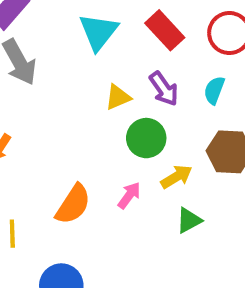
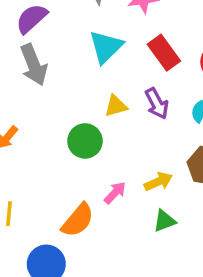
green circle: (146, 138) -> (85, 141), moved
orange semicircle: (73, 204) -> (78, 220), moved

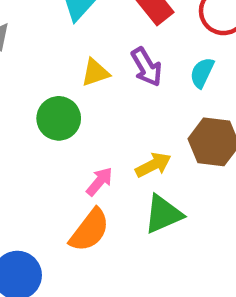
orange semicircle: (78, 220) -> (89, 230), moved
green triangle: (164, 221) -> (163, 214), size x1.4

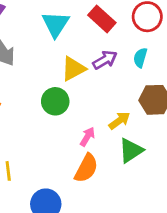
purple arrow: (147, 67) -> (105, 60), turned -80
yellow triangle: (95, 73) -> (73, 69), size x1.4

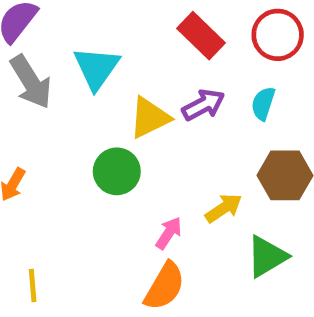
cyan triangle: (56, 24) -> (96, 68), moved
green triangle: (131, 150) -> (267, 256), moved

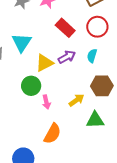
pink arrow: (169, 233) -> (46, 102), moved, turned 136
green triangle: (267, 256) -> (95, 120), turned 30

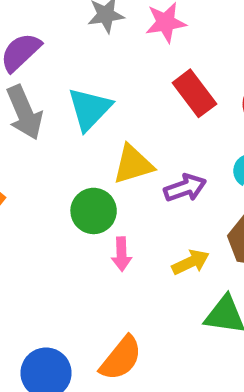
purple arrow: (67, 57) -> (185, 188), moved
orange semicircle: (52, 134) -> (121, 358), moved

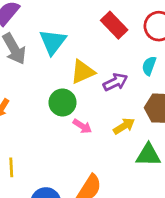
pink arrow: (122, 254) -> (82, 126), turned -48

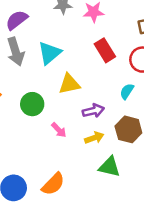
purple arrow: (115, 82) -> (93, 111), moved
green circle: (62, 103) -> (32, 104), moved

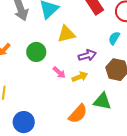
yellow arrow: (94, 138) -> (80, 77), moved
orange semicircle: (53, 184) -> (78, 114), moved

